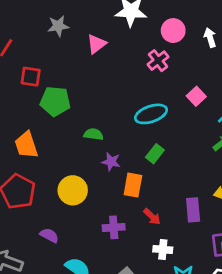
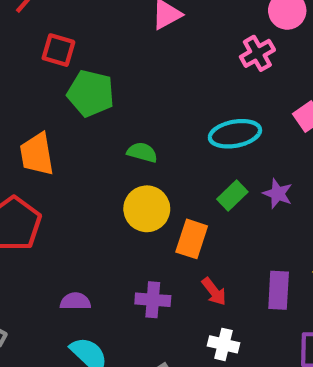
purple star: (111, 162) -> (278, 194), moved
yellow circle: (73, 190) -> (147, 209), moved
purple semicircle: (49, 235) -> (75, 301), moved, turned -36

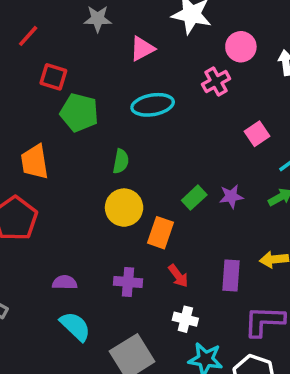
cyan ellipse: (235, 134) -> (153, 105), moved
green semicircle: (142, 152) -> (121, 161), turned 85
purple star: (278, 194) -> (231, 196), turned -30

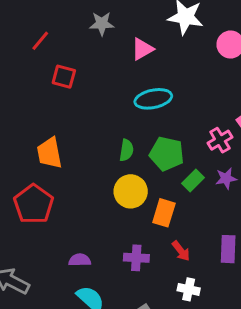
pink cross: (216, 81) -> (220, 140), moved
green pentagon: (79, 113) -> (167, 154), moved

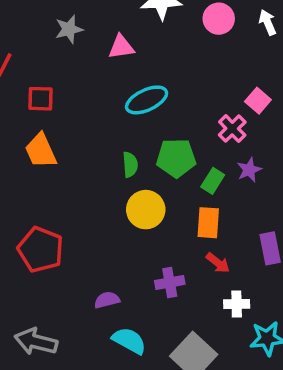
pink triangle: (142, 49) -> (121, 47), turned 35
orange trapezoid: (49, 153) -> (41, 151), moved
orange rectangle: (164, 213) -> (208, 223), moved

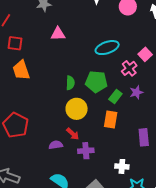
pink triangle: (121, 47) -> (58, 34), moved
red square: (41, 99) -> (15, 43), moved
cyan ellipse: (147, 100) -> (107, 48), moved
red arrow: (218, 263) -> (73, 134), moved
purple semicircle: (107, 300) -> (56, 145), moved

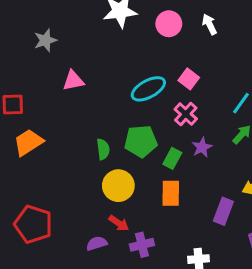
pink square: (145, 54) -> (189, 79), moved
orange trapezoid: (21, 70) -> (28, 142), turned 85
purple rectangle: (144, 137) -> (223, 211), turned 36

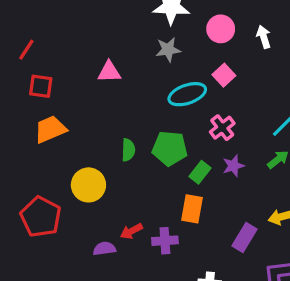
gray star: (45, 40) -> (168, 50), moved
pink square: (189, 79) -> (224, 75), moved
yellow circle: (118, 186) -> (88, 185), moved
red arrow: (119, 223) -> (131, 231), turned 108
purple cross: (142, 245) -> (165, 241), moved

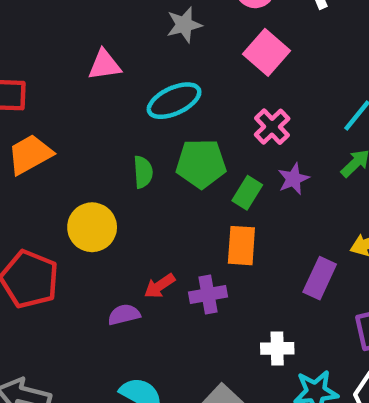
pink square: (224, 75) -> (267, 52), size x1.4
cyan ellipse: (187, 94) -> (174, 101), moved

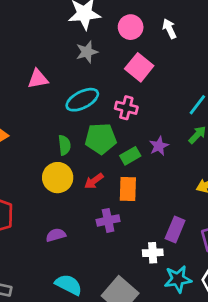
pink cross: (272, 127) -> (126, 108), moved, turned -30
green rectangle: (247, 193) -> (130, 156), turned 30
yellow circle: (92, 227) -> (58, 178), moved
purple rectangle: (320, 278) -> (175, 229), moved
red arrow: (159, 286) -> (94, 181), moved

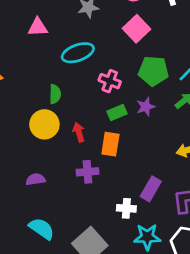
pink cross: (126, 108) -> (110, 81), moved
green pentagon: (101, 139) -> (153, 71), moved
red arrow: (94, 181) -> (79, 132), turned 102

